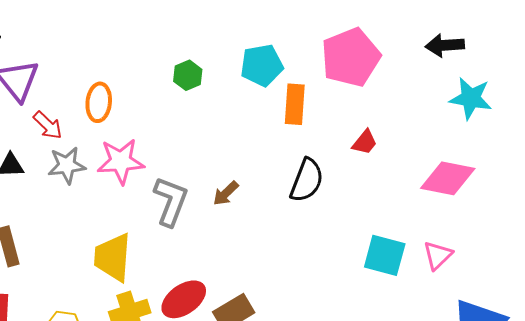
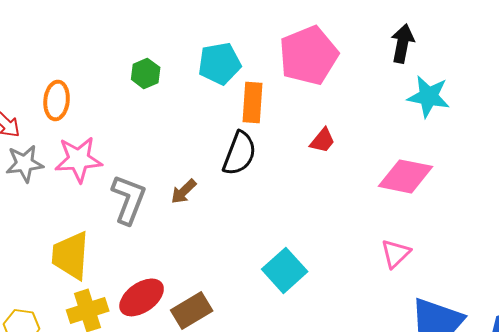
black arrow: (445, 45) -> (403, 43), turned 105
black semicircle: (307, 180) -> (240, 153), moved
cyan square: (385, 255) -> (285, 270), moved, turned 33

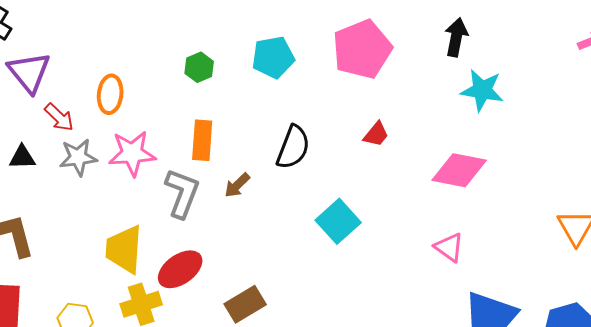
orange rectangle: (253, 102) -> (202, 140), moved
pink triangle: (396, 253) -> (449, 247), turned -40
cyan square: (285, 270) -> (338, 221), moved
red ellipse: (142, 297) -> (180, 269), moved

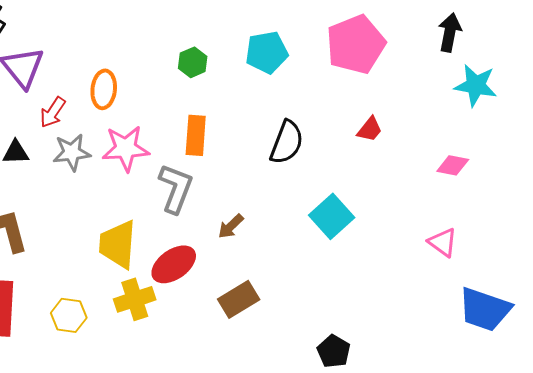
red arrow: (59, 117) -> (53, 112), turned 80
pink diamond: (459, 170) -> (453, 165), size x0.6
brown arrow: (237, 185) -> (231, 226), moved

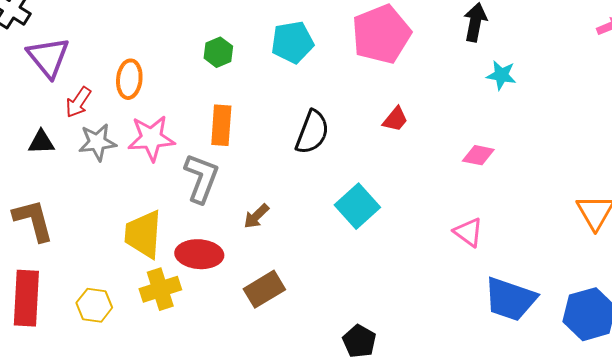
cyan star: (476, 85) -> (501, 75), size x0.7
red ellipse: (174, 264) -> (199, 254), turned 39

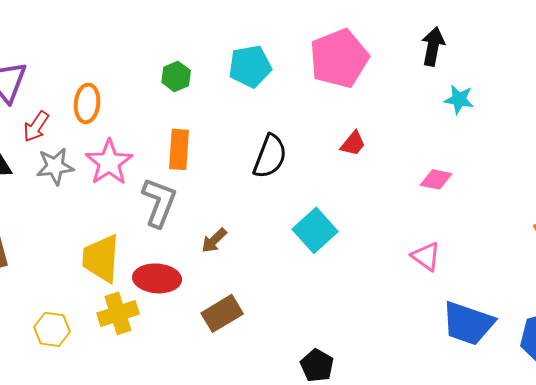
pink star: (151, 138) -> (109, 162), turned -30

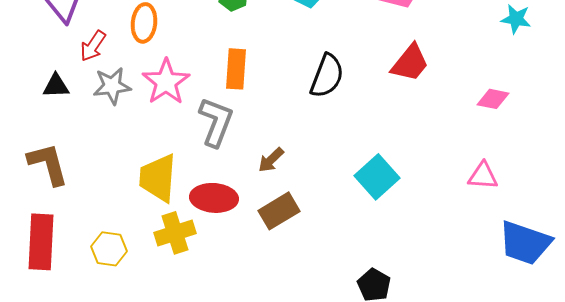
red trapezoid: (353, 143) -> (410, 63), size x1.5
cyan square: (315, 230) -> (377, 177), moved
pink triangle: (426, 256) -> (483, 176), turned -32
brown rectangle: (222, 313) -> (279, 211), moved

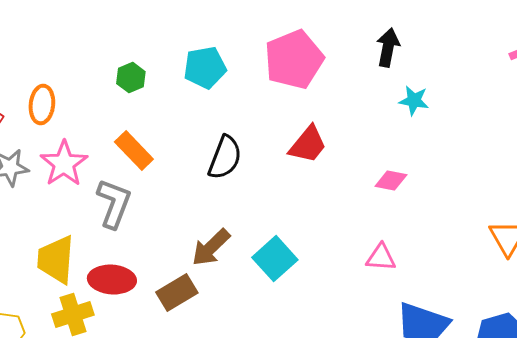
orange rectangle: (236, 69) -> (134, 151), turned -48
brown arrow: (271, 160) -> (211, 248), moved, size x1.5

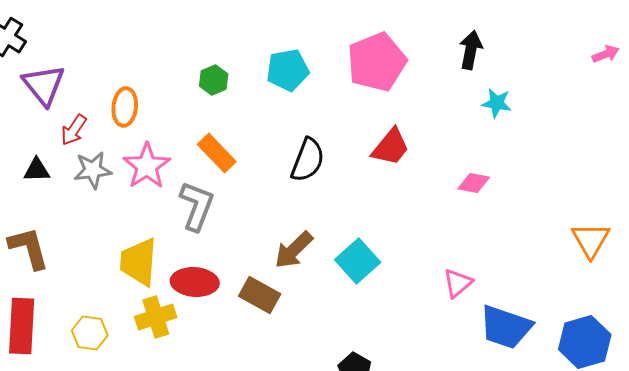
pink triangle: (381, 258) -> (458, 283), moved, turned -44
brown rectangle: (177, 293) -> (260, 295), turned 60

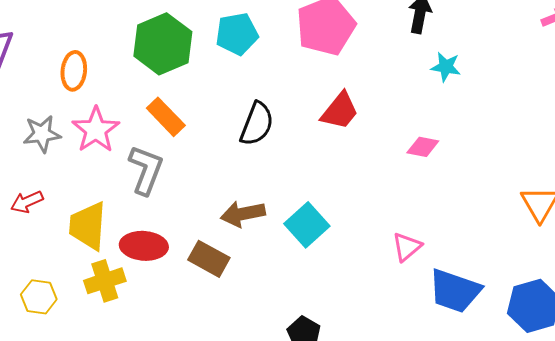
green hexagon: (214, 80) -> (163, 44), size x2.0
red arrow: (74, 130) -> (27, 202), moved, turned 32
brown arrow: (294, 250) -> (243, 214), turned 33

